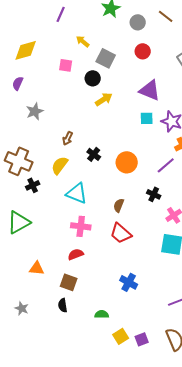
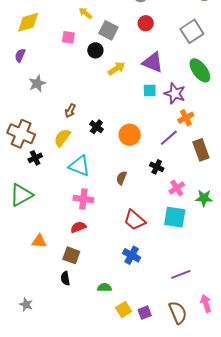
yellow arrow: (104, 99) -> (117, 68), moved
red trapezoid: (121, 233) -> (135, 220), moved
gray star: (22, 308) -> (26, 304), moved

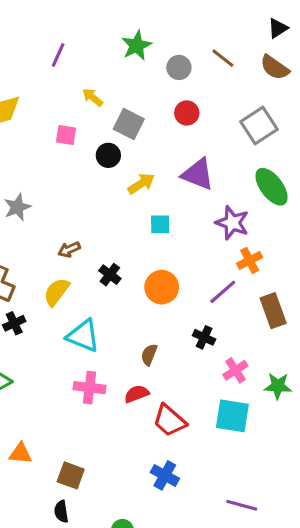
cyan square: (150, 91) -> (160, 224), moved
brown arrow: (70, 111) -> (69, 249), turned 40
red semicircle: (78, 227) -> (137, 394), moved
purple line: (181, 274) -> (242, 505), turned 36

